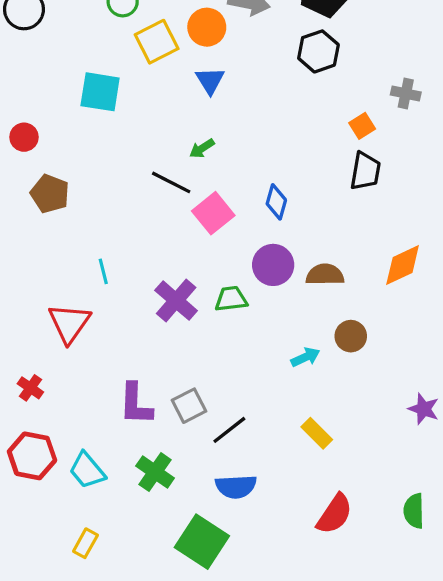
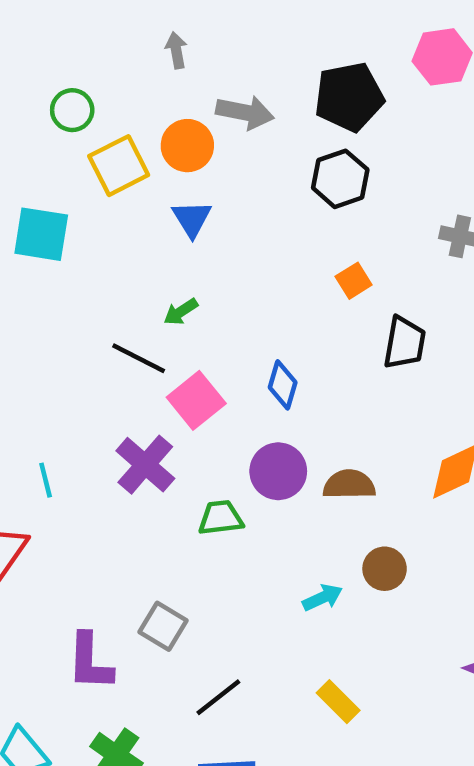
orange square: (362, 126) -> (354, 281), moved
purple cross: (176, 301) -> (145, 465), moved
gray square: (189, 406) -> (163, 626), moved, turned -32

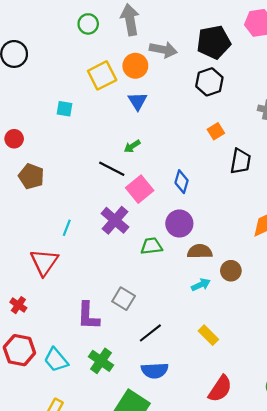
gray arrow: (176, 50) -> (130, 20), size x1.8
green circle: (72, 110) -> (88, 24), moved
cyan square: (41, 234) -> (65, 109), size x0.6
cyan line: (46, 480) -> (67, 228), turned 35
brown semicircle: (349, 485) -> (200, 251), moved

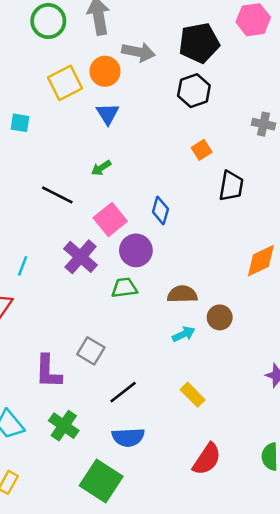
green circle: (88, 24) -> (48, 21), size x1.4
black line: (112, 169) -> (57, 195), moved
purple circle: (179, 224) -> (136, 250), moved

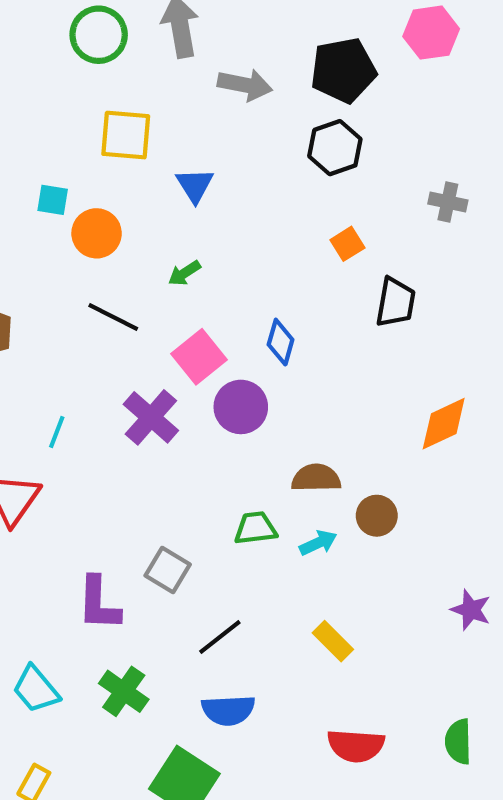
orange circle: (105, 71) -> (97, 233), moved
yellow square: (65, 83) -> (126, 135), turned 32
green trapezoid: (124, 288) -> (255, 528), moved
red semicircle: (207, 459) -> (356, 746), turned 60

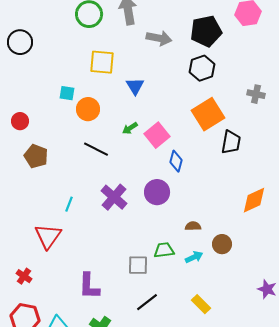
orange square: (347, 244) -> (208, 114), size x2.0
pink square: (199, 357) -> (157, 135), moved
brown semicircle: (316, 478) -> (193, 226), size x0.7
gray square: (168, 570) -> (138, 265), moved, turned -30

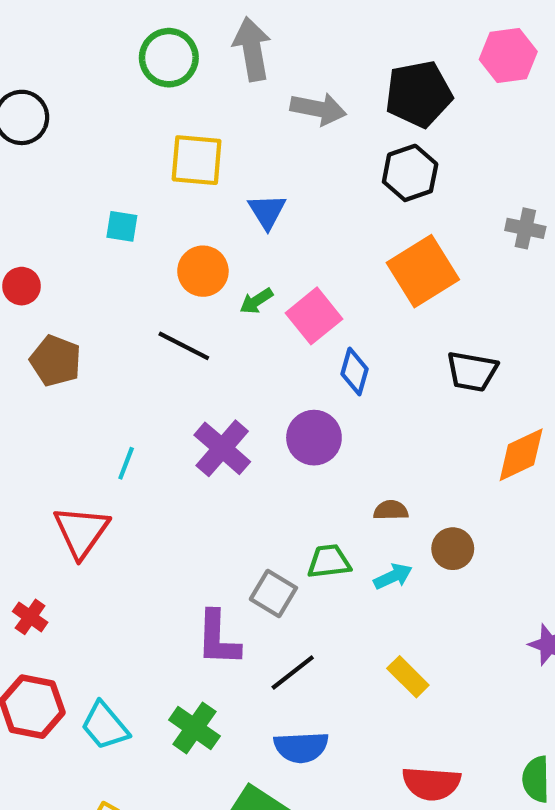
orange circle: (88, 109) -> (203, 271), moved
black trapezoid: (231, 142) -> (472, 371), moved, turned 90
gray square: (138, 265) -> (273, 593), turned 30
purple L-shape: (89, 286) -> (218, 638), moved

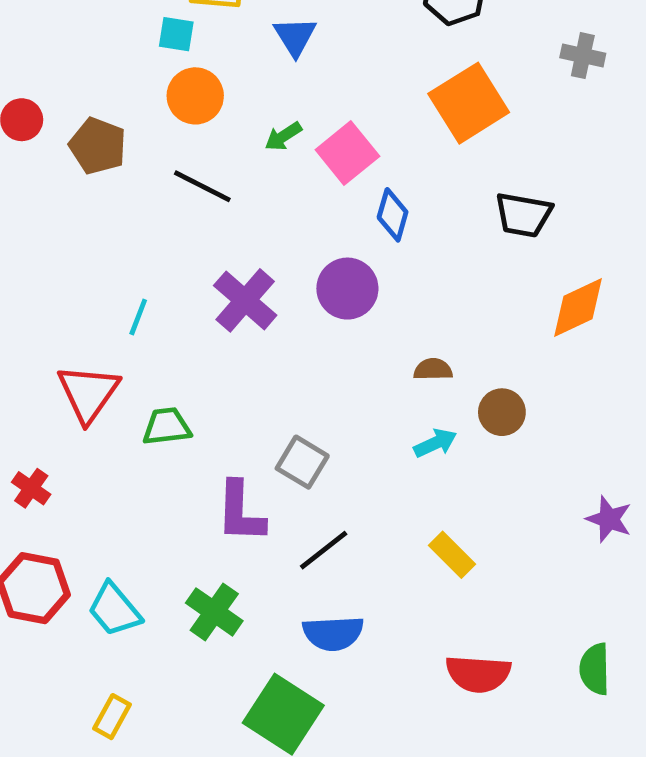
cyan square: (122, 226) -> (176, 34), moved
orange circle: (203, 271) -> (195, 96), moved
brown pentagon: (56, 361) -> (98, 146), moved
green trapezoid: (329, 561) -> (167, 426), moved

